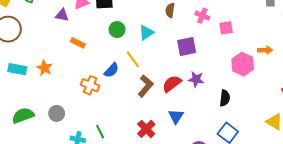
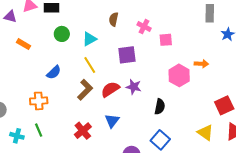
yellow line: (133, 59) -> (90, 65), moved
orange cross: (90, 85) -> (39, 101), moved, turned -30

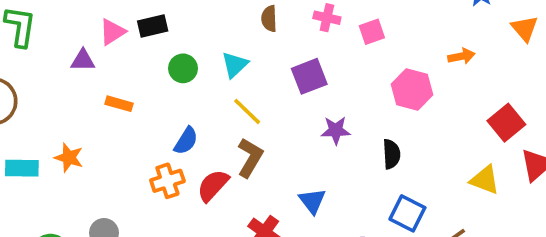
orange arrow: (201, 64) -> (461, 56), moved
red semicircle: (110, 89) -> (213, 185), moved
orange cross: (39, 101) -> (167, 181), moved

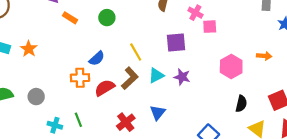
pink square: (372, 32) -> (210, 27), moved
cyan triangle: (235, 65) -> (156, 75), moved
orange rectangle: (119, 104) -> (70, 18), moved
black semicircle: (391, 154) -> (241, 104), moved

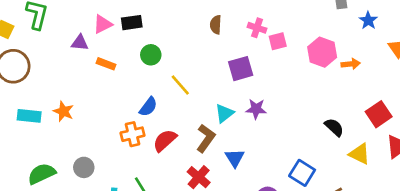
yellow line: (136, 52) -> (180, 85), moved
pink hexagon: (231, 66) -> (322, 52), moved
brown L-shape: (130, 78) -> (206, 138), moved
black semicircle: (241, 104) -> (334, 127), turned -49

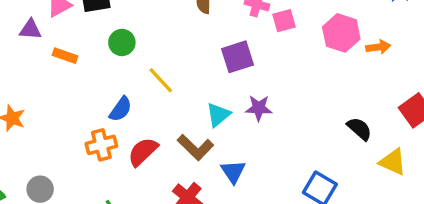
brown L-shape: (206, 138) -> (195, 147), turned 100

